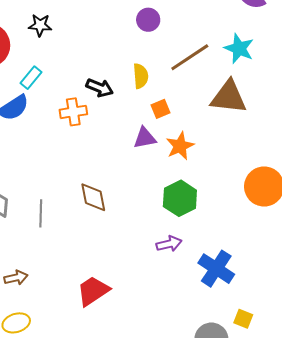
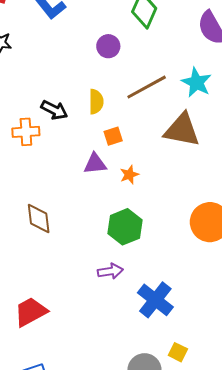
orange star: (180, 146) -> (129, 175), size x0.7

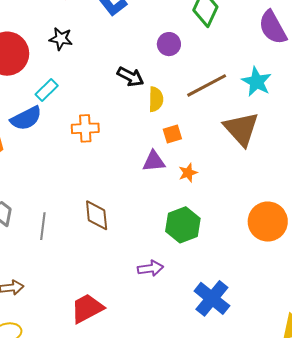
black arrow: (54, 110) -> (130, 77), moved
brown triangle: (182, 130) -> (241, 129), turned 36
purple arrow: (110, 271) -> (150, 268), moved

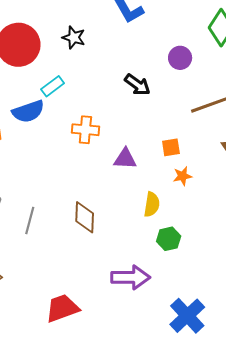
yellow semicircle: (156, 99) -> (152, 204), moved
purple triangle: (154, 161) -> (125, 159), moved
orange star: (188, 173) -> (182, 176), moved
green hexagon: (183, 225) -> (169, 239), size x0.7
purple arrow: (150, 268) -> (131, 277), size x1.5

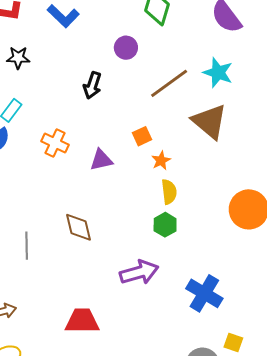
black arrow: (137, 85) -> (92, 85), turned 88
orange cross: (85, 130) -> (55, 143), turned 36
yellow semicircle: (152, 204) -> (169, 192), moved
red trapezoid: (62, 308) -> (82, 321), turned 36

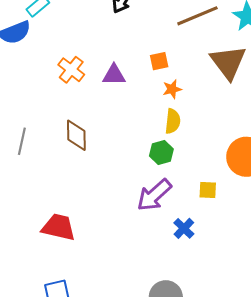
orange cross: (55, 143) -> (71, 70), moved
purple arrow: (139, 272) -> (154, 195), moved, turned 141
blue cross: (204, 293) -> (184, 228), size x0.6
yellow square: (233, 342) -> (208, 190), moved, turned -30

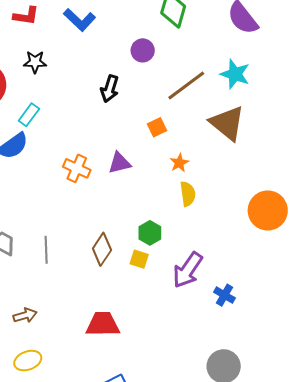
orange square: (159, 61) -> (157, 127), moved
brown diamond: (76, 135) -> (102, 249), moved, turned 48
green hexagon: (161, 153) -> (150, 233), moved
yellow square: (208, 190) -> (139, 259), moved, turned 30

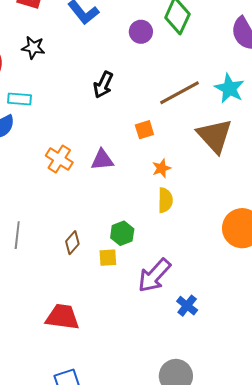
purple circle: (143, 50) -> (141, 32), moved
cyan rectangle: (29, 115) -> (20, 99), turned 50
brown diamond: (102, 249) -> (72, 243), size x0.7
yellow square: (139, 259) -> (108, 258), turned -30

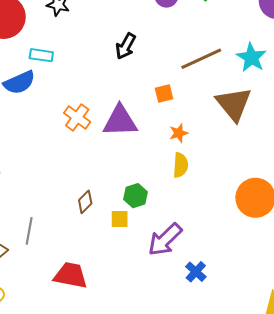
purple triangle: (102, 160) -> (120, 121), size x1.5
gray line: (17, 235) -> (29, 231), moved

